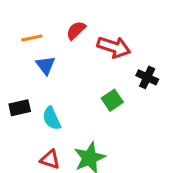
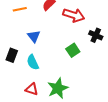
blue triangle: (46, 65) -> (34, 36), moved
black rectangle: (20, 108) -> (12, 55), turned -56

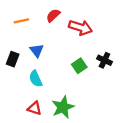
black cross: (96, 35) -> (104, 60), moved
black rectangle: (12, 55) -> (13, 59), moved

